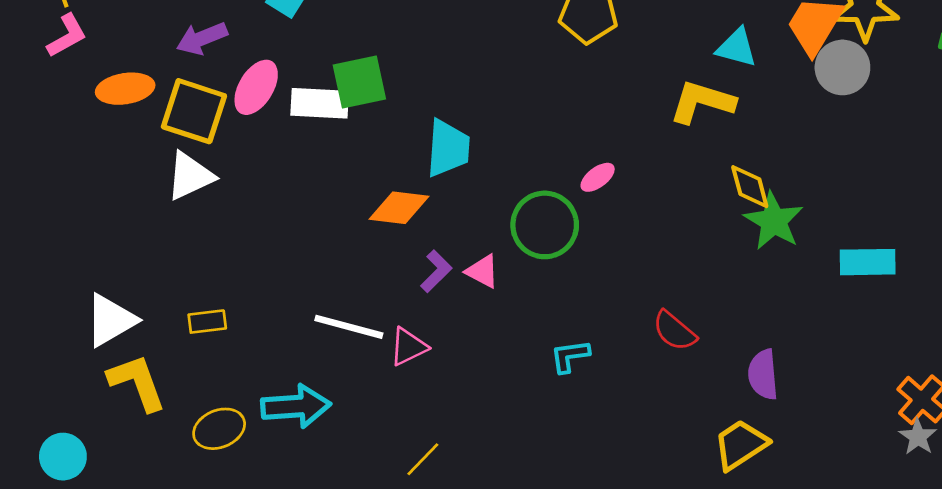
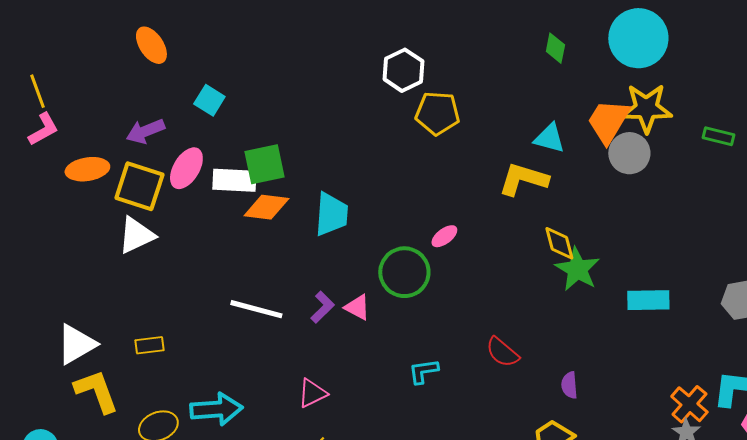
orange diamond: (399, 208) -> (266, 207), moved
white line: (349, 327) -> (256, 309), moved
pink triangle: (408, 347) -> (312, 393), moved
purple semicircle: (763, 375) -> (569, 385), size x0.7

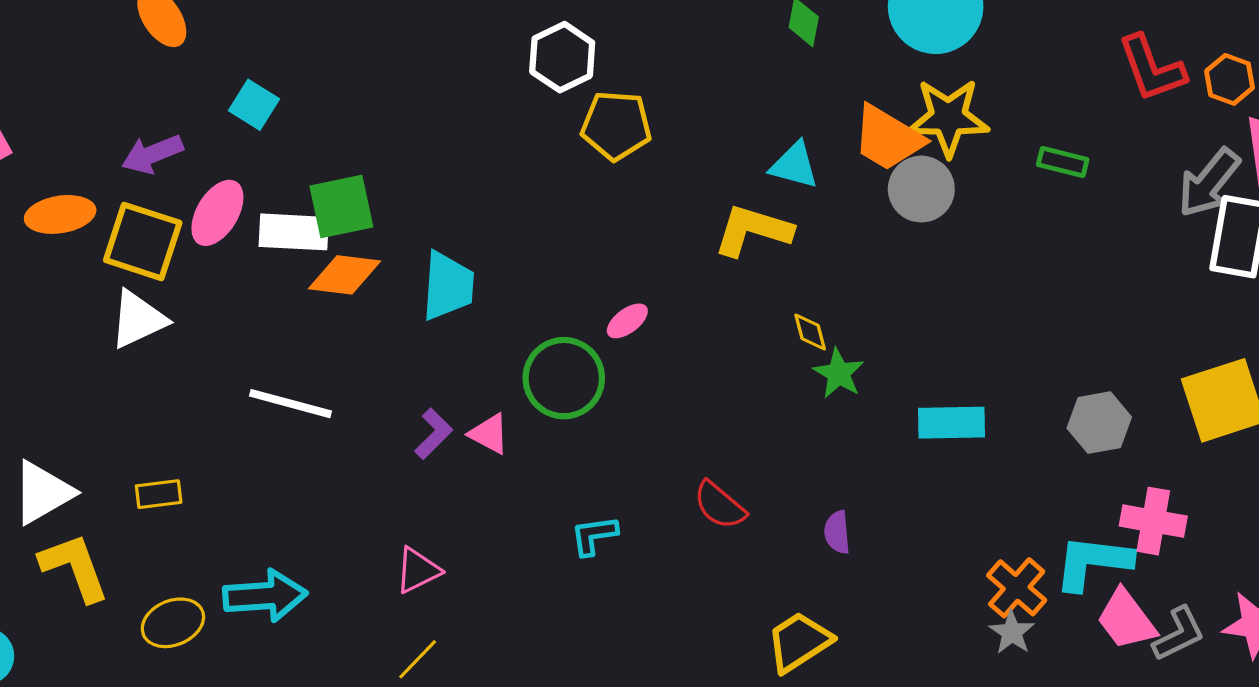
orange trapezoid: (608, 121) -> (888, 138), turned -90
yellow diamond: (559, 243) -> (810, 332), size x0.7
green star: (577, 269) -> (839, 373), size x0.7
white line: (256, 309) -> (291, 404), moved
purple semicircle: (569, 385) -> (837, 532), moved

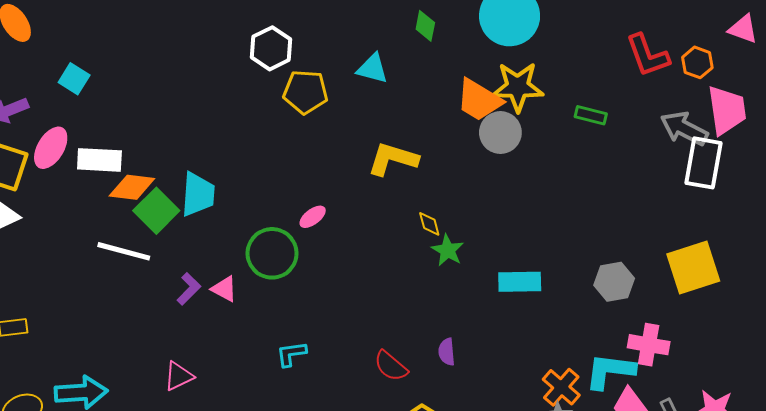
cyan triangle: (794, 165) -> (373, 69), moved
gray arrow: (1209, 183) -> (684, 128), turned 78
green square: (341, 207) -> (156, 211), moved, turned -33
white line: (291, 404) -> (124, 251), moved
red semicircle: (720, 505) -> (391, 366), moved

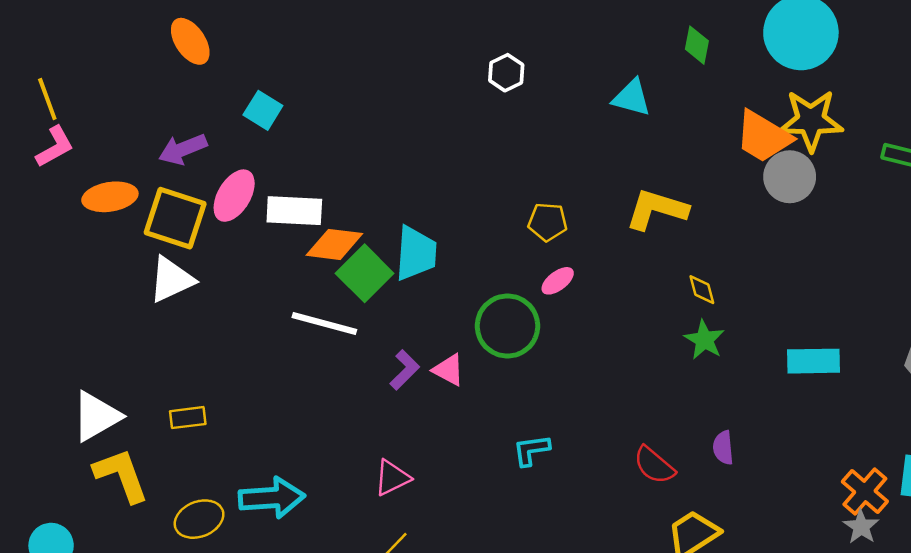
white hexagon: (271, 48) -> (506, 73), size x0.7
yellow pentagon: (306, 92) -> (548, 222), moved, size x0.7
green star: (448, 250) -> (704, 340), moved

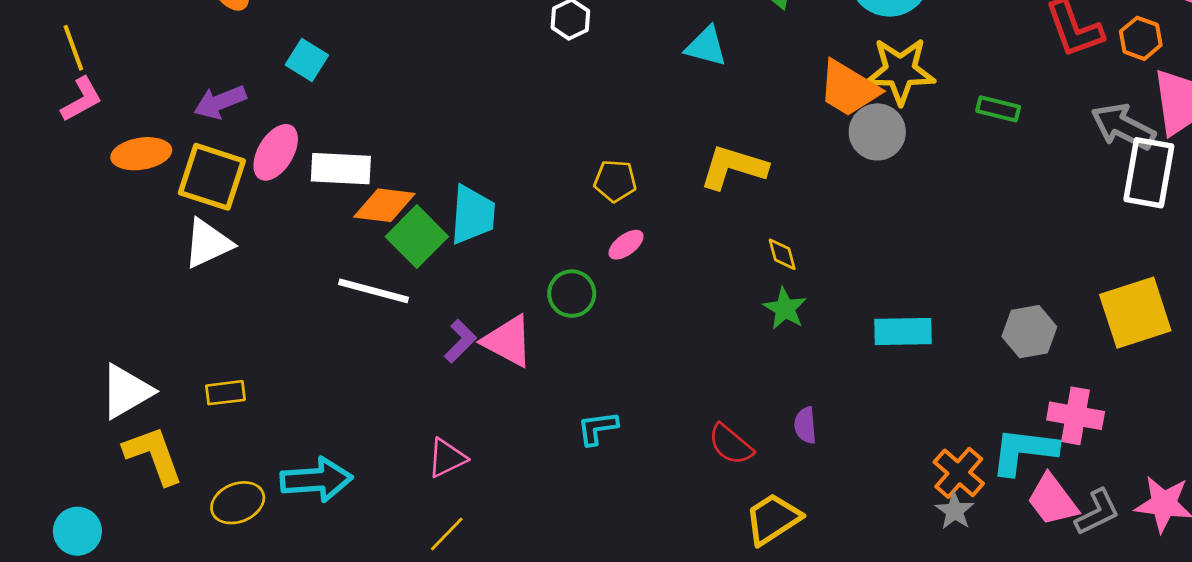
green circle: (507, 326) -> (572, 294), size x0.7
pink triangle: (449, 370) -> (508, 341), size x1.5

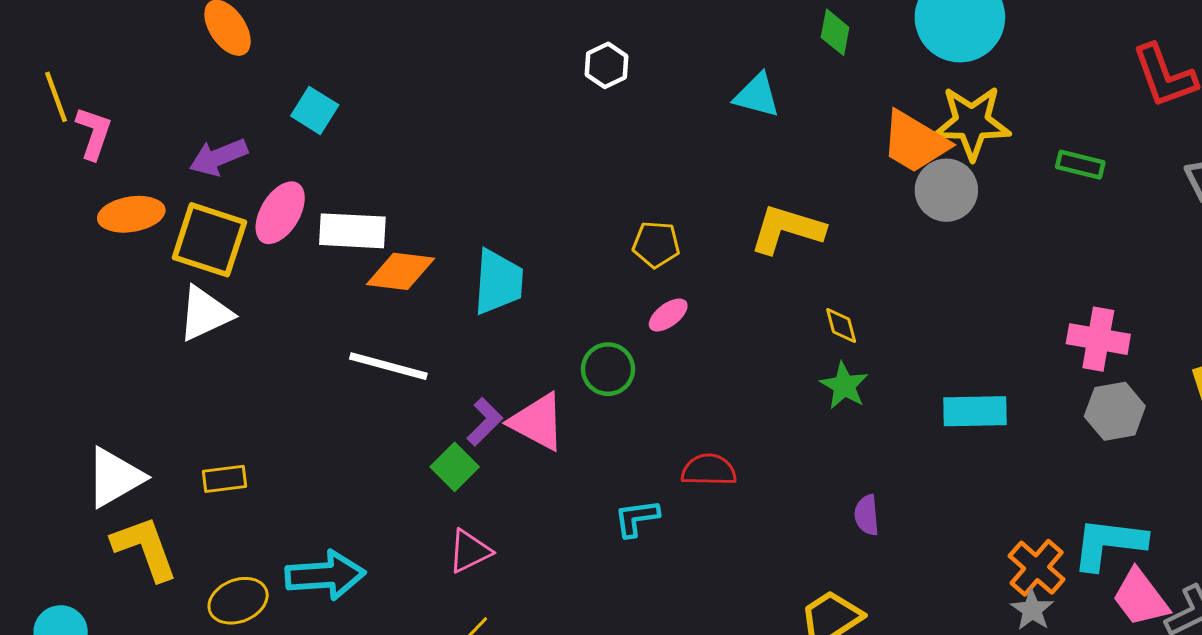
pink L-shape: (81, 99) -> (94, 133), moved, turned -42
green square: (417, 237) -> (455, 467), moved, size x0.7
pink cross: (1076, 416) -> (1098, 339), moved
red semicircle: (731, 444) -> (709, 470), moved, turned 141

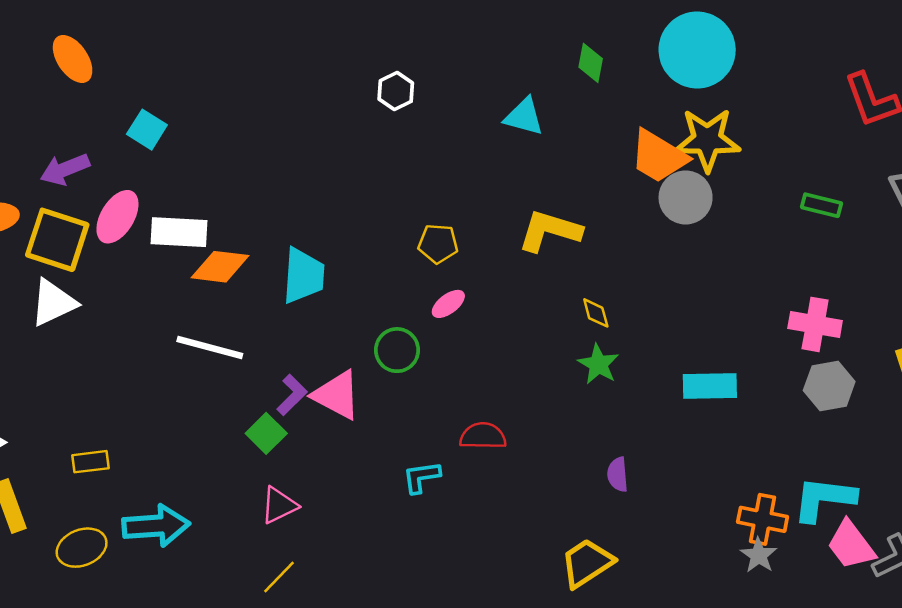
green rectangle: (1080, 165) -> (821, 205), moved
yellow rectangle: (225, 479) -> (91, 462), moved
orange cross: (1037, 568) -> (763, 519), turned -30

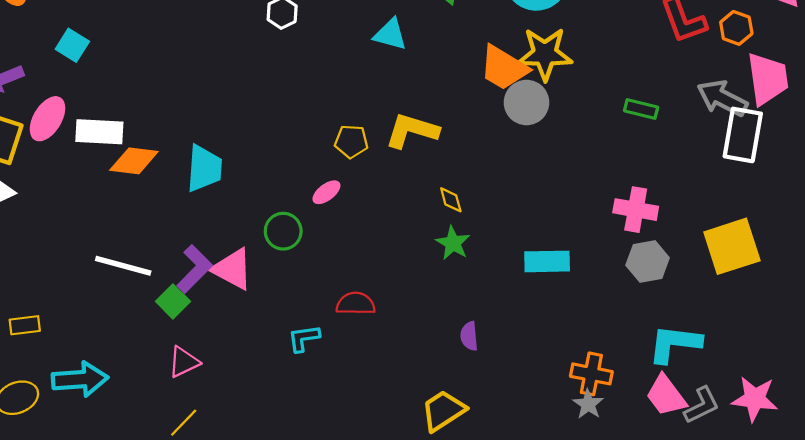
yellow pentagon: (438, 244) -> (351, 141), moved
white line: (210, 348) -> (123, 266), moved
purple L-shape: (292, 395) -> (195, 269), size x1.4
cyan L-shape: (824, 499) -> (675, 344), moved

